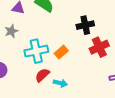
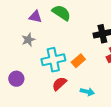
cyan arrow: (60, 83) -> (87, 92), moved

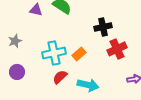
gray star: (28, 40) -> (15, 41), moved
cyan arrow: (87, 92) -> (88, 85), size x1.5

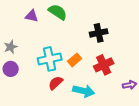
red cross: (117, 49) -> (104, 65), moved
purple circle: (17, 72) -> (11, 69), moved

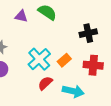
cyan cross: (50, 59) -> (39, 59), turned -30
red cross: (104, 65) -> (93, 65), turned 30

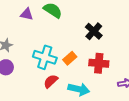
black cross: (88, 33) -> (94, 31), turned -36
cyan cross: (39, 59) -> (45, 57), turned -30

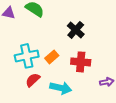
cyan cross: (45, 57) -> (27, 56), turned -30

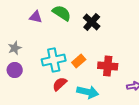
black cross: (76, 30) -> (92, 22), moved

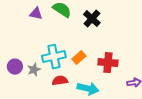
gray star: (15, 48) -> (34, 70), moved
red semicircle: (60, 84) -> (60, 81), turned 35

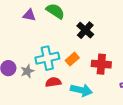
black cross: (92, 19) -> (85, 30), moved

